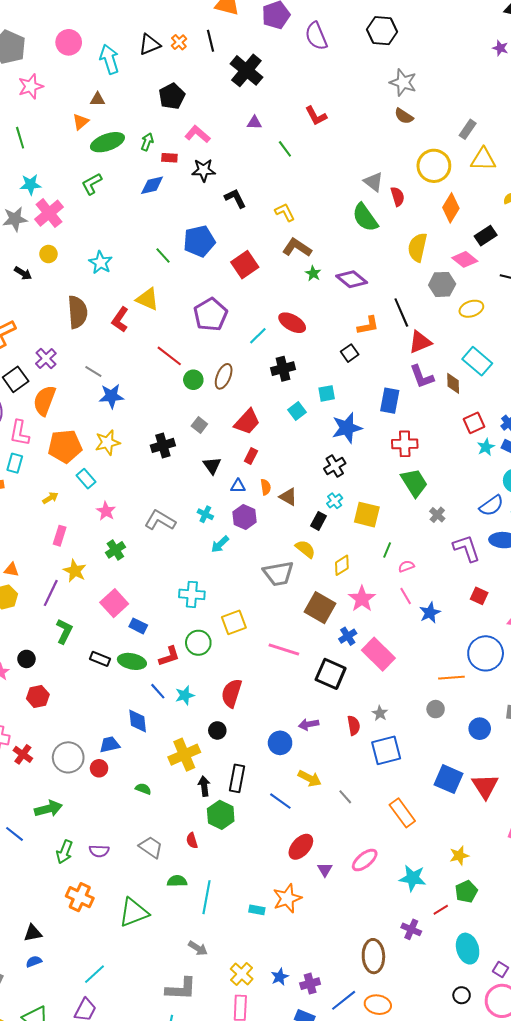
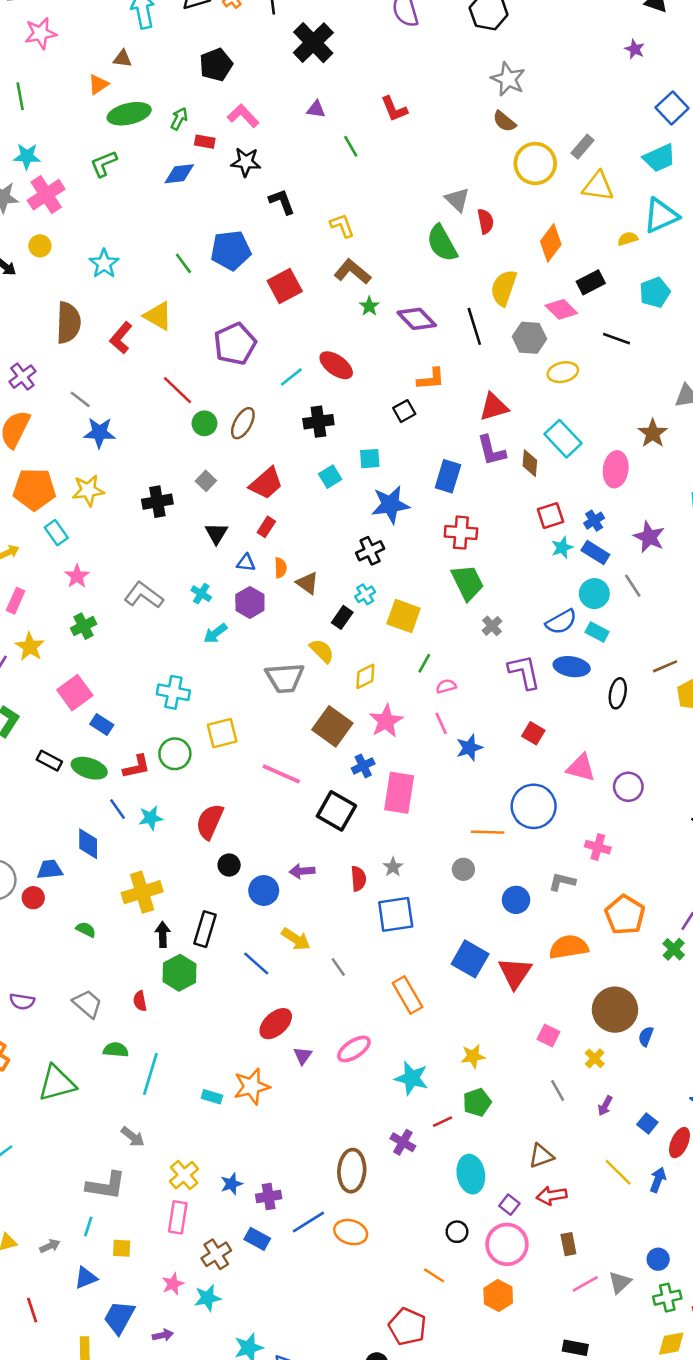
yellow circle: (434, 166) -> (535, 164), moved
black line: (401, 312) -> (474, 326), moved
pink rectangle: (378, 654) -> (399, 793), turned 48
black circle: (217, 730) -> (229, 865), moved

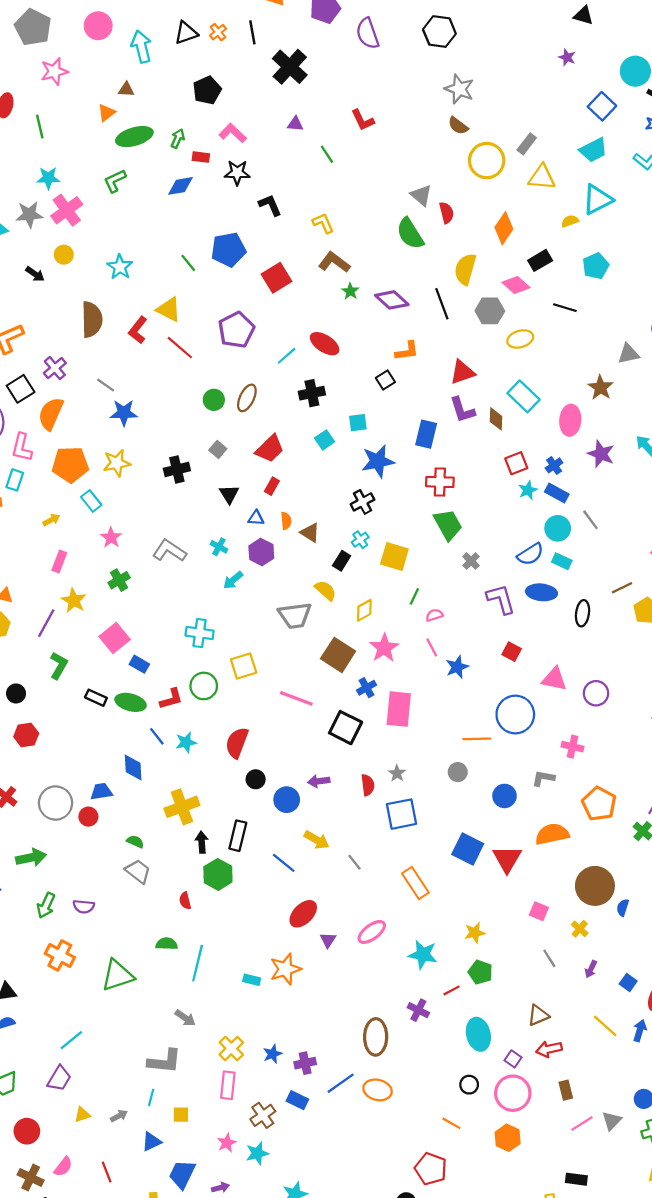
red line: (177, 390) -> (180, 348), moved
purple star: (649, 537) -> (601, 454), moved
gray trapezoid: (87, 1004) -> (138, 871), moved
green pentagon: (477, 1102) -> (480, 972), turned -30

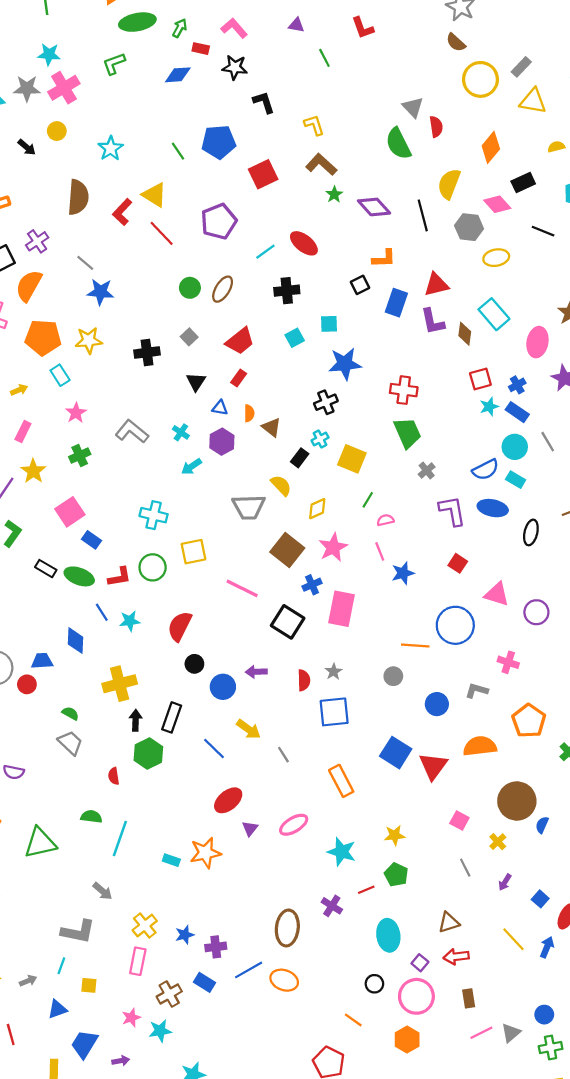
blue rectangle: (426, 434) -> (396, 303), moved

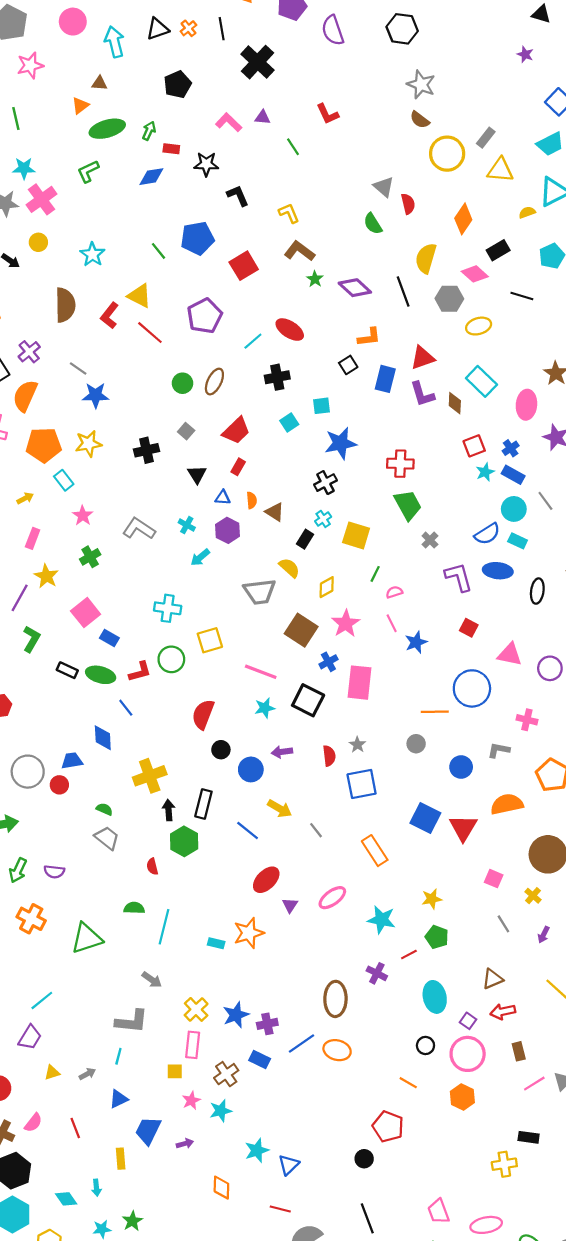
pink L-shape: (234, 28) -> (229, 122), moved
green semicircle: (398, 144) -> (373, 224), size x0.7
cyan star: (130, 621) -> (265, 708), moved
blue star: (185, 935) -> (236, 1015), size x1.4
yellow square: (89, 985) -> (175, 1071), moved

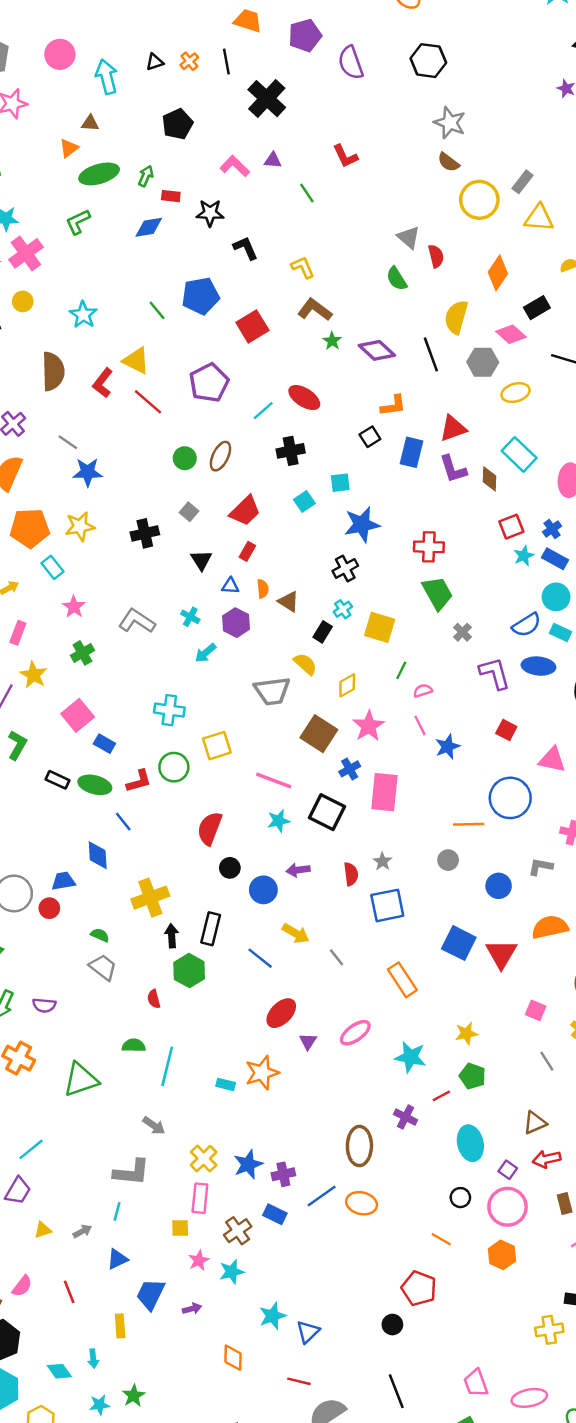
black triangle: (158, 29) -> (155, 62), size x0.7

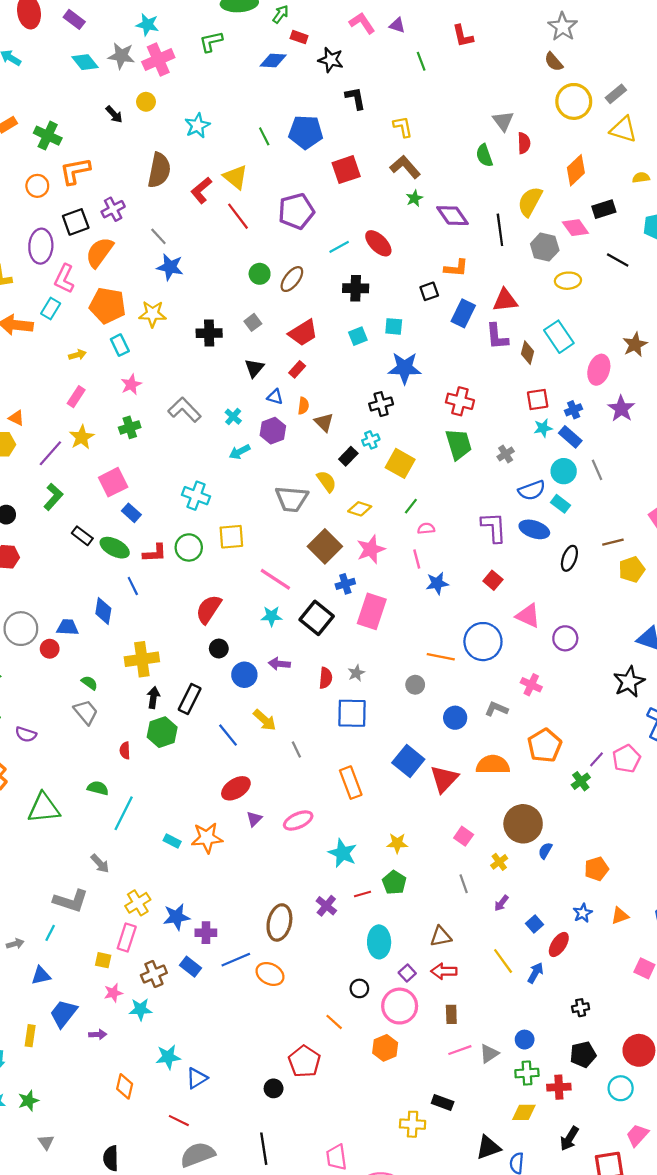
gray cross: (462, 632) -> (506, 454), moved
yellow diamond: (347, 685) -> (360, 509), turned 35

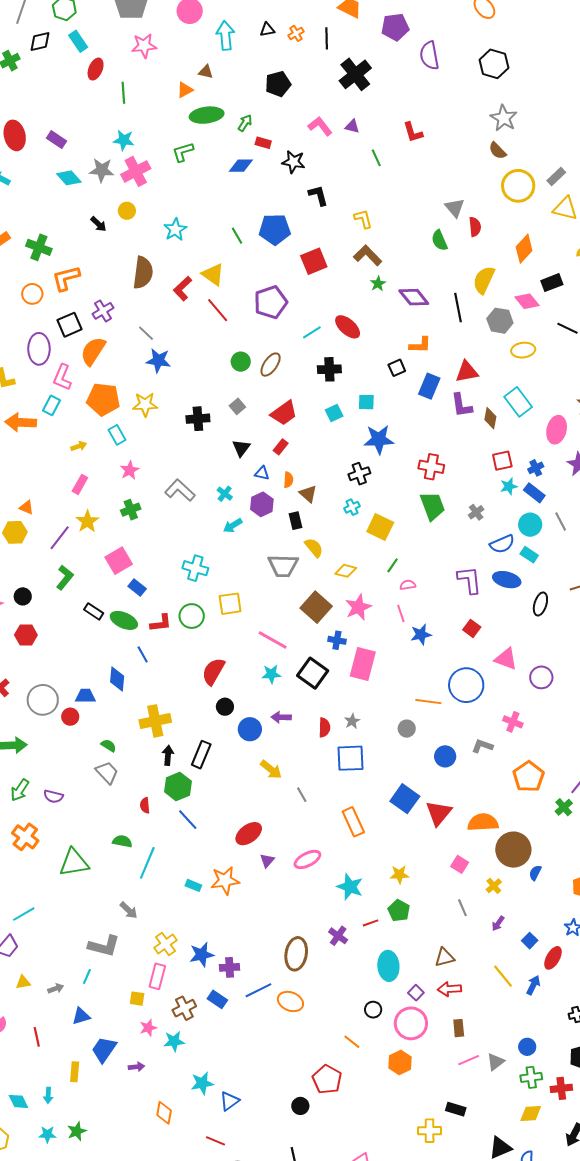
black rectangle: (348, 456) -> (295, 521), moved, turned -54
blue cross: (345, 584) -> (337, 640), turned 30
blue line: (228, 735) -> (188, 820), moved
orange semicircle: (493, 765) -> (483, 822), moved

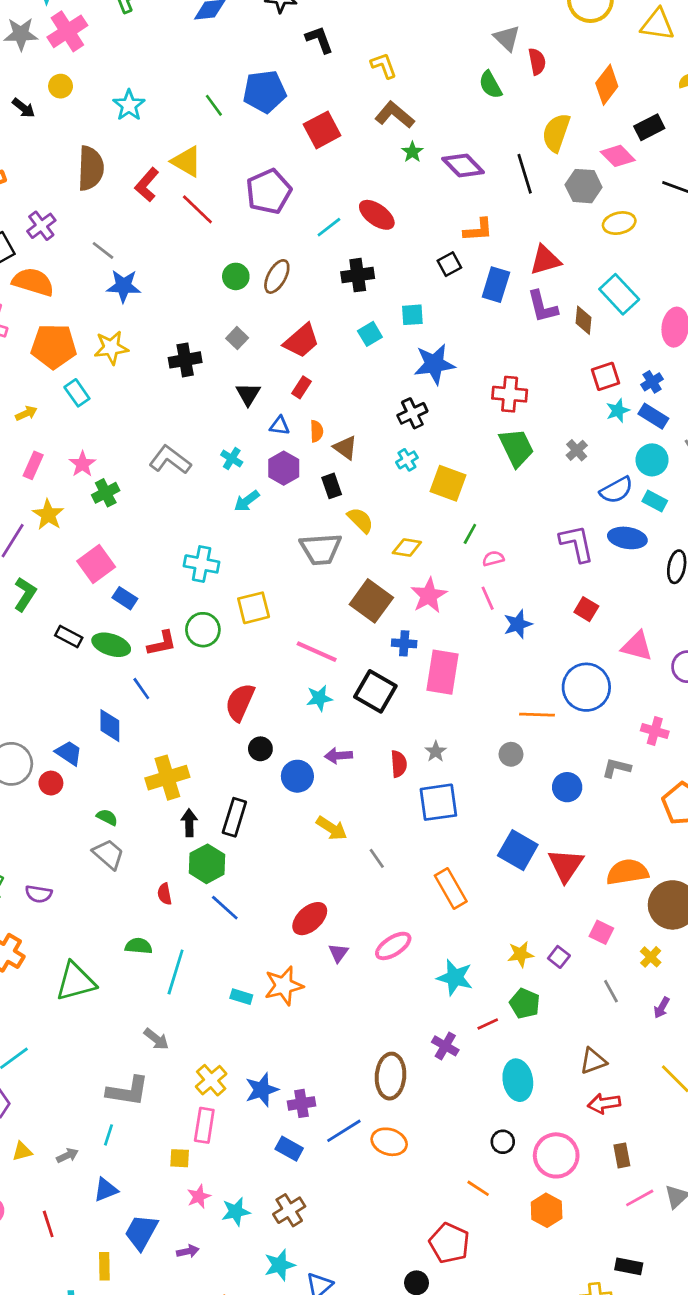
orange semicircle: (93, 351) -> (33, 282), turned 80
pink star: (130, 470) -> (82, 464), moved
blue trapezoid: (85, 696) -> (69, 753), turned 40
purple square: (416, 993) -> (559, 957), moved
brown cross: (184, 1008) -> (289, 1210), moved

